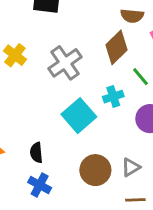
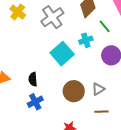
blue cross: (40, 185) -> (35, 102), turned 35

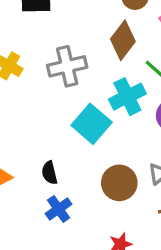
gray cross: (52, 17) -> (67, 66), turned 30
cyan cross: (86, 40) -> (127, 97), size x1.5

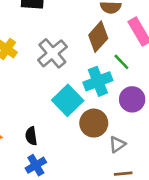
gray cross: (67, 66) -> (52, 53), turned -32
brown circle: (119, 183) -> (94, 123), moved

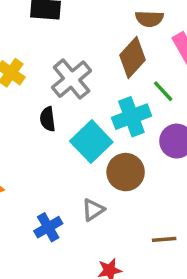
black semicircle: (31, 136) -> (48, 119), moved
gray triangle: (117, 144) -> (93, 210), moved

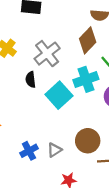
brown circle: (126, 172) -> (88, 141), moved
gray triangle: (93, 210) -> (54, 150), moved

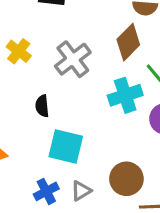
black semicircle: (31, 80) -> (42, 106), moved
cyan square: (59, 95) -> (66, 146), moved, turned -35

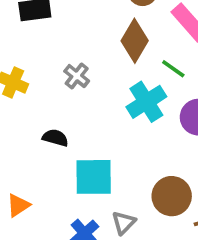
gray cross: (73, 59) -> (77, 76), size x0.6
black semicircle: (42, 106) -> (55, 138), turned 125

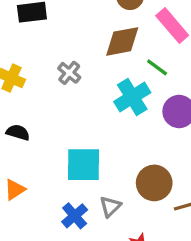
brown diamond: (135, 41) -> (122, 41), turned 48
black semicircle: (55, 138) -> (18, 132), moved

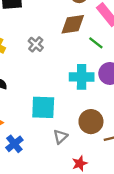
cyan cross: (132, 97) -> (82, 77), moved, turned 30
blue cross: (75, 216) -> (14, 144), moved

